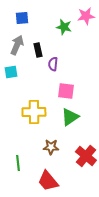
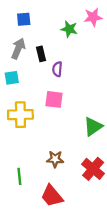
pink square: (66, 91) -> (54, 99), moved
yellow cross: (34, 112) -> (20, 115), moved
green triangle: (70, 117) -> (93, 127), moved

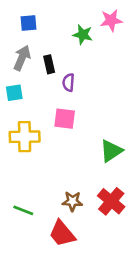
brown star: (55, 159) -> (72, 201), moved
green line: (19, 176) -> (23, 210), turned -63

